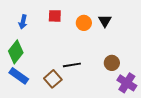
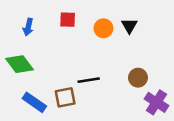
green diamond: (16, 52) -> (20, 64), turned -75
blue rectangle: (19, 76) -> (34, 102), moved
brown square: (53, 79) -> (65, 97), turned 30

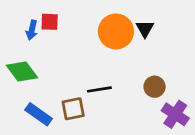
red square: (68, 20) -> (50, 22), moved
orange circle: (103, 28) -> (116, 31), size x1.6

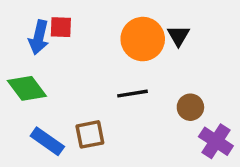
blue arrow: (32, 30) -> (39, 37), size x1.4
black line: (99, 89) -> (132, 94), moved

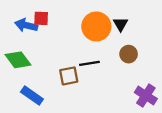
blue arrow: (39, 37) -> (26, 25), turned 90
brown circle: (190, 107) -> (129, 54), moved
brown square: (90, 134) -> (69, 76), moved

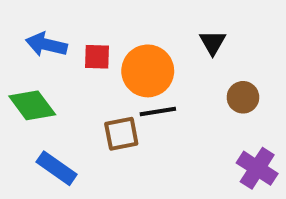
red square: (41, 18) -> (97, 57), moved
orange circle: (96, 26) -> (148, 71), moved
brown circle: (129, 54) -> (243, 97), moved

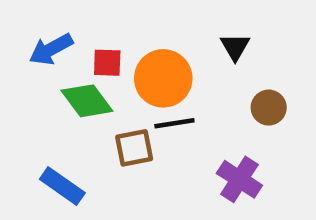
blue arrow: (46, 45) -> (51, 49), turned -42
green diamond: (32, 105) -> (87, 101), moved
purple cross: (257, 168) -> (239, 179), moved

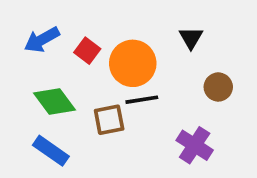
red square: (107, 63) -> (87, 51), turned 35
green diamond: (87, 101) -> (55, 102), moved

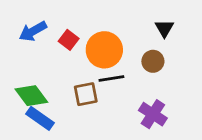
black triangle: (191, 38) -> (164, 28), moved
brown circle: (218, 87) -> (153, 61), moved
green diamond: (55, 102) -> (31, 96), moved

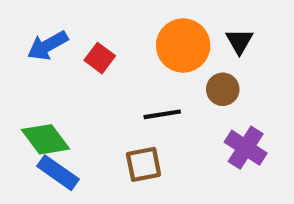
orange circle: (104, 50) -> (183, 46), moved
brown square: (86, 94) -> (144, 164), moved
purple cross: (153, 114) -> (246, 148), moved

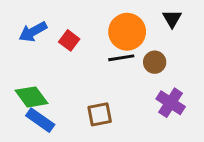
black triangle: (239, 41) -> (172, 19), moved
black line: (162, 114) -> (121, 58), moved

